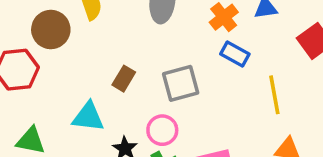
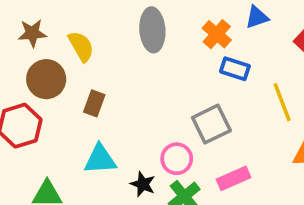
brown rectangle: (124, 79) -> (94, 103), moved
gray square: (181, 83) -> (211, 124), moved

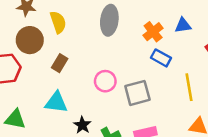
pink circle: (177, 159) -> (105, 81), moved

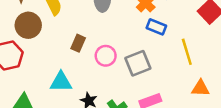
brown rectangle: (60, 63) -> (78, 43), moved

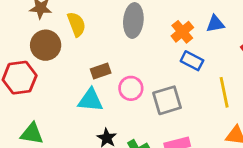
brown rectangle: (78, 43) -> (101, 71), turned 42
cyan triangle: (61, 82) -> (91, 100), moved

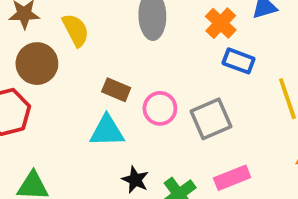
brown rectangle: (101, 71) -> (116, 90), turned 48

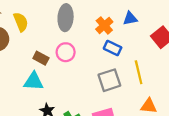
pink circle: (160, 108) -> (66, 52), moved
gray square: (211, 119) -> (109, 80), moved

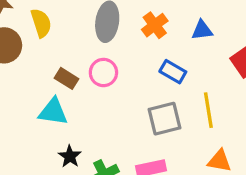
orange cross: (104, 25) -> (155, 25), moved

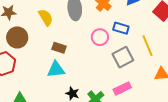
yellow semicircle: (41, 23) -> (46, 17), moved
pink circle: (103, 73) -> (100, 37), moved

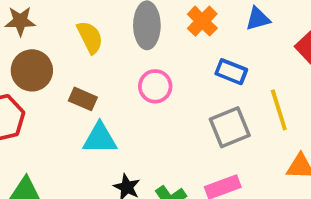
pink circle: (100, 37) -> (155, 86), moved
brown rectangle: (59, 48) -> (83, 99), moved

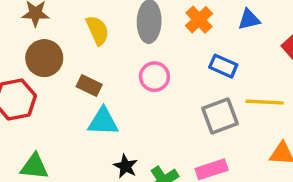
yellow line: (279, 110) -> (265, 102), turned -72

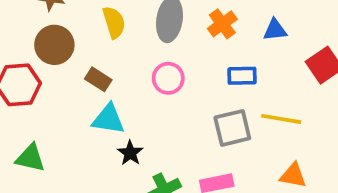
blue rectangle: (223, 66) -> (242, 76), turned -32
black star: (126, 166) -> (130, 153), moved

